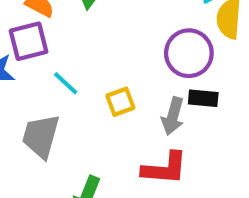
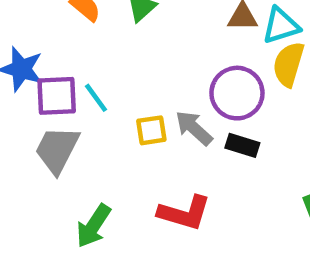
purple square: (29, 41) -> (57, 96), moved
gray arrow: (173, 116) -> (194, 128), moved, turned 105

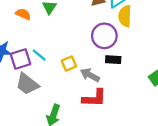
gray arrow: (194, 128) -> (90, 75), moved
gray trapezoid: (57, 150) -> (27, 84), turned -65

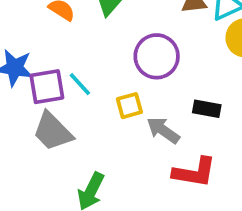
purple circle: (104, 36) -> (157, 56), moved
red L-shape: (94, 98) -> (194, 172), moved

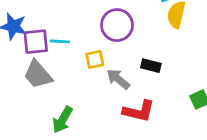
cyan line: (80, 84) -> (60, 41), turned -48

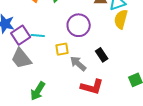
purple square: (36, 42) -> (21, 35), turned -30
black rectangle: (151, 66) -> (102, 55), turned 40

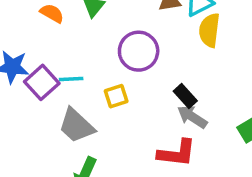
gray trapezoid: (21, 58) -> (76, 126), moved
gray arrow: (78, 64) -> (192, 117), moved

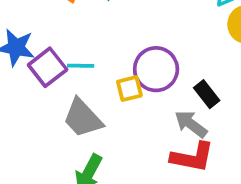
purple circle: (139, 51) -> (156, 69), moved
gray arrow: (192, 117) -> (191, 124), moved

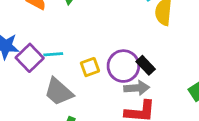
purple circle: (156, 69) -> (123, 66), moved
gray arrow: (191, 124) -> (137, 88), turned 145

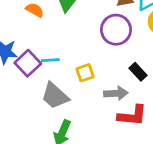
purple circle: (123, 66) -> (116, 30), moved
gray arrow: (137, 88) -> (116, 93), moved

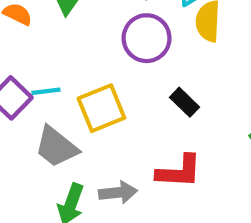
yellow square: (85, 73) -> (101, 108), size x1.6
gray arrow: (116, 93) -> (118, 192), moved

